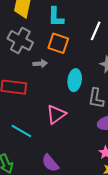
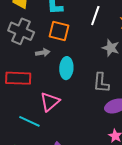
cyan ellipse: (75, 80) -> (66, 68), moved
pink triangle: (56, 114) -> (50, 102), moved

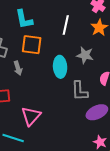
gray arrow: (43, 53) -> (18, 68), turned 88
cyan ellipse: (66, 68) -> (60, 67), moved

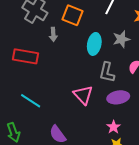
gray star: (85, 55) -> (121, 39), turned 30
pink triangle: (31, 116) -> (83, 95), moved, turned -40

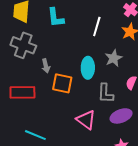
orange square: (73, 15) -> (62, 83), moved

